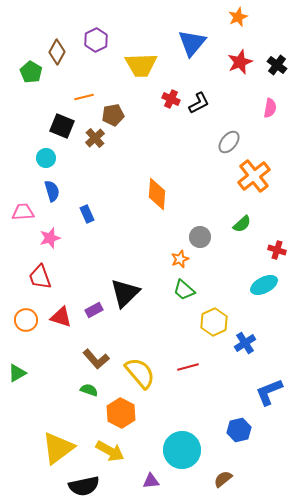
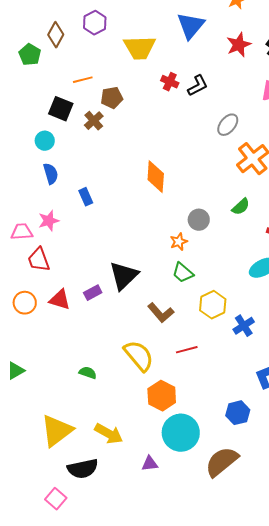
pink trapezoid: (23, 212) -> (22, 232), moved
brown L-shape: (96, 359) -> (161, 313), moved
green triangle: (17, 373) -> (16, 371), moved
orange hexagon: (121, 413) -> (162, 396), moved
brown semicircle: (223, 479) -> (222, 462), size x1.8

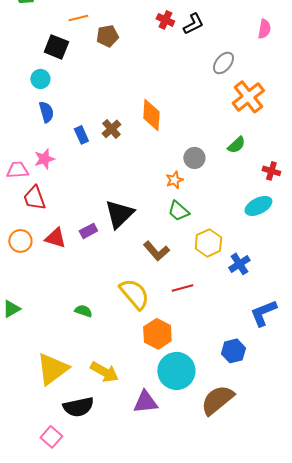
brown cross: (94, 121) -> (111, 129), moved
purple triangle: (150, 464) -> (145, 402), size x1.5

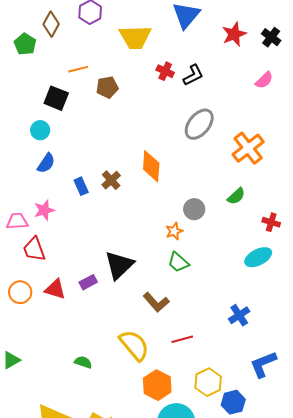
pink semicircle: (264, 29) -> (264, 80), turned 36
gray ellipse: (223, 63) -> (199, 124), moved, size x1.4
blue semicircle: (46, 112) -> (46, 163), turned 50
yellow hexagon: (208, 243) -> (208, 382), moved

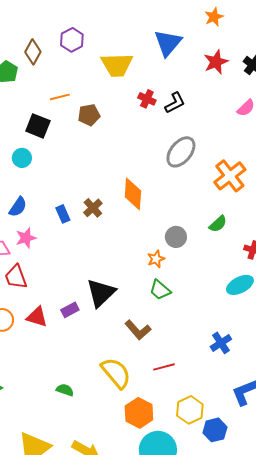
blue semicircle: (46, 163) -> (18, 207), moved

